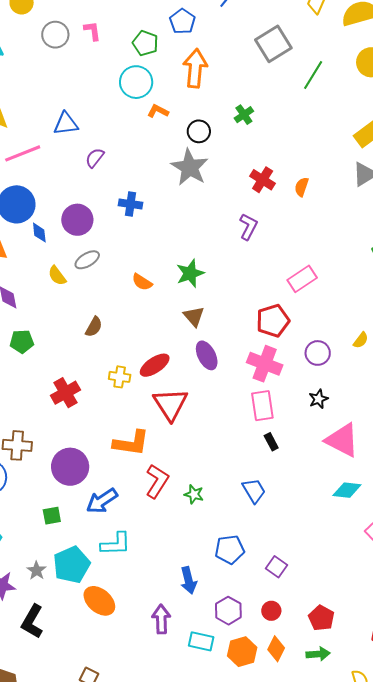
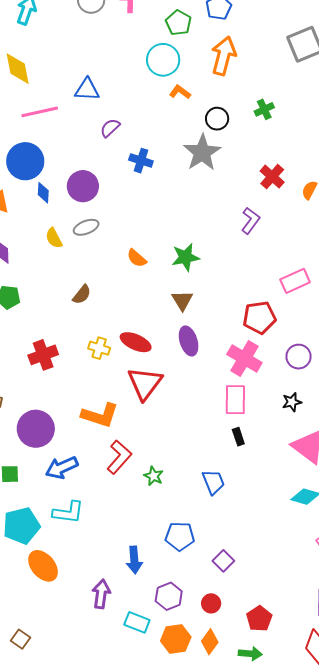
blue cross: (130, 204) -> (141, 161), moved
red ellipse: (155, 365) -> (136, 342), turned 48

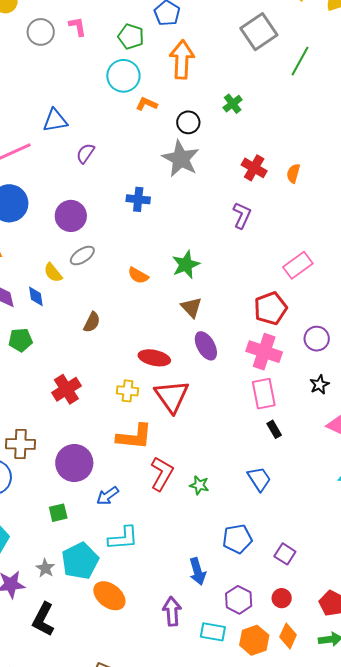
blue cross: (141, 161) -> (138, 199), moved
blue diamond: (43, 193) -> (36, 296), moved
yellow cross: (99, 348) -> (128, 391), moved
blue arrow: (62, 468) -> (108, 496), size x0.7

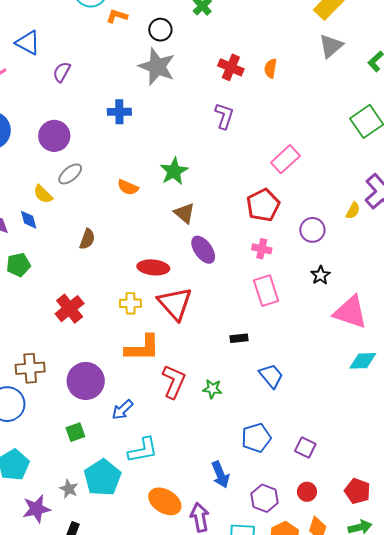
blue triangle: (55, 120) -> (28, 43), turned 44
pink cross: (264, 352) -> (262, 249), size x0.6
black rectangle: (274, 429) -> (239, 338), moved, turned -60
orange ellipse: (109, 596) -> (165, 501), moved

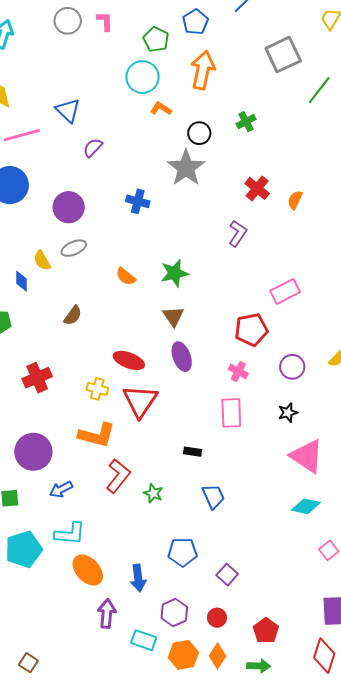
orange ellipse: (165, 501) -> (88, 570), moved

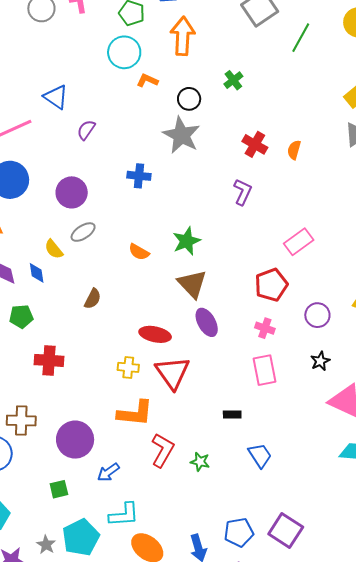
brown triangle: (173, 316) -> (192, 284), size x1.4
red cross: (37, 378) -> (49, 360), moved, turned 36
blue pentagon: (183, 552) -> (239, 532), moved
purple square: (227, 575) -> (286, 530), size x1.6

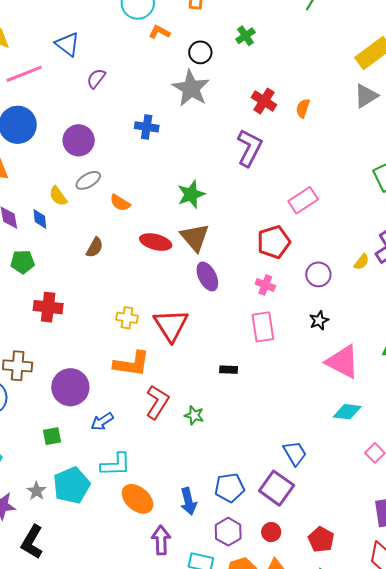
purple L-shape: (243, 192) -> (250, 148), size x1.4
orange semicircle: (139, 252) -> (120, 203), moved
red ellipse: (155, 334) -> (156, 242), moved
blue trapezoid: (260, 455) -> (295, 453), moved

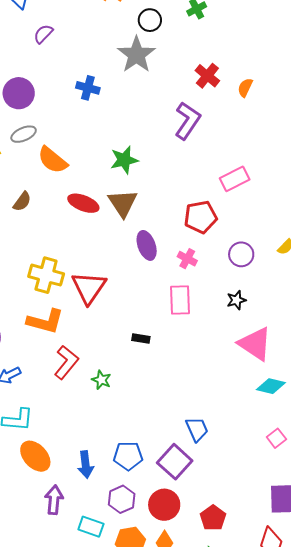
orange semicircle: (120, 203) -> (53, 160), size x1.5
purple ellipse: (207, 276) -> (147, 245), moved
yellow cross: (127, 318) -> (46, 275), size x1.6
cyan diamond: (347, 412) -> (271, 386), moved
red circle: (271, 532) -> (164, 505), size x1.6

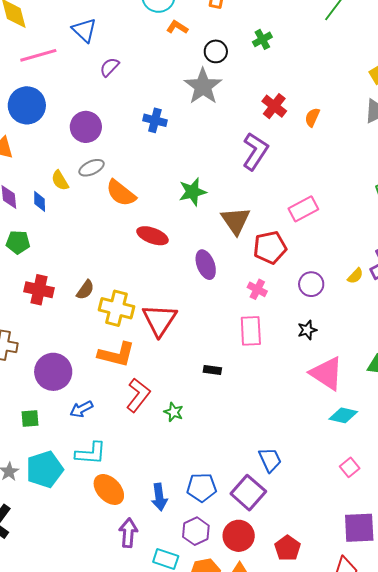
brown semicircle: (22, 201) -> (85, 290), moved
brown triangle: (123, 203) -> (236, 221), moved
purple ellipse: (147, 245) -> (206, 265), moved

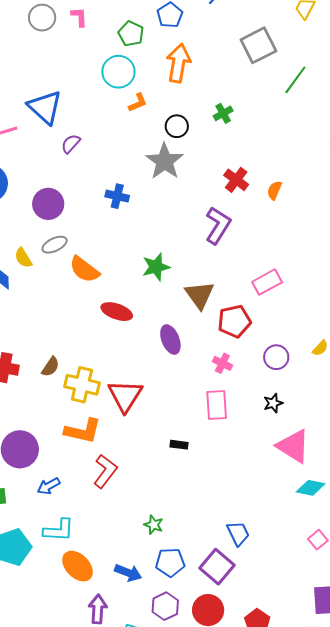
orange L-shape: (177, 27) -> (138, 103), turned 125
blue triangle: (84, 30) -> (45, 107), size x1.4
green star: (174, 412) -> (154, 525), moved
blue arrow: (159, 497) -> (128, 573), turned -60

